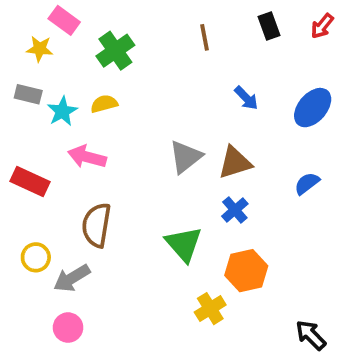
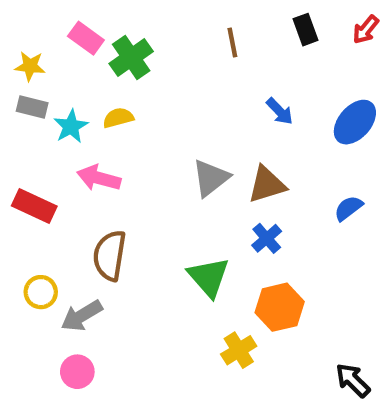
pink rectangle: (64, 20) -> (86, 38), moved
yellow star: (40, 49) -> (30, 66), moved

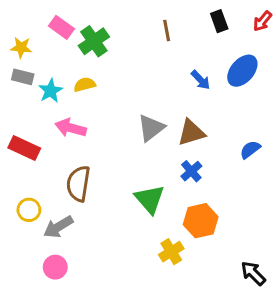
blue ellipse: (355, 122) -> (242, 71), moved

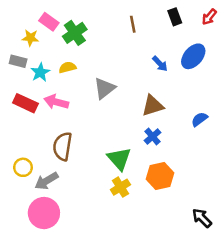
yellow star: (21, 47) -> (30, 38), moved
gray triangle: (151, 128) -> (104, 88), moved
red rectangle: (24, 148) -> (25, 103), moved
yellow cross: (171, 252) -> (120, 187), moved
pink circle: (55, 267) -> (44, 213), size x1.6

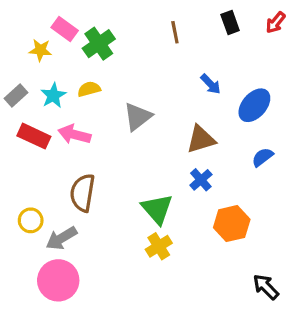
blue ellipse: (193, 56) -> (254, 105), moved
gray rectangle: (18, 61) -> (16, 96), moved, turned -56
orange hexagon: (160, 176) -> (232, 224), moved

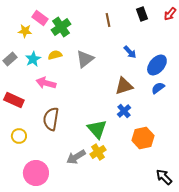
gray triangle: (138, 117) -> (85, 59), moved
red rectangle: (34, 136) -> (14, 100), moved
blue semicircle: (263, 157) -> (158, 88), moved
gray arrow: (61, 238) -> (76, 157), moved

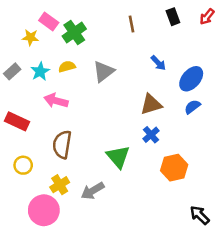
yellow cross: (98, 152) -> (60, 185), moved

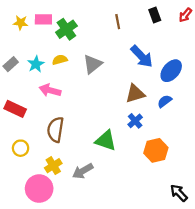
pink rectangle: (49, 22) -> (43, 19), turned -35
yellow star: (30, 37) -> (21, 23), moved
blue arrow: (158, 63) -> (142, 56), size x1.6
blue semicircle: (192, 107) -> (165, 101), moved
green triangle: (118, 157) -> (106, 141), turned -30

